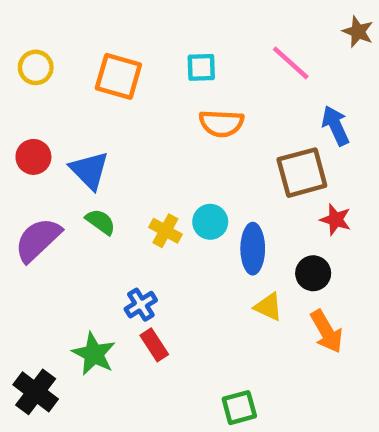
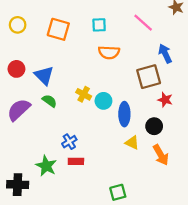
yellow cross: (165, 231) -> (84, 94), moved
red rectangle: (154, 345) -> (76, 161), turned -56
black cross: (36, 392) -> (18, 185), turned -35

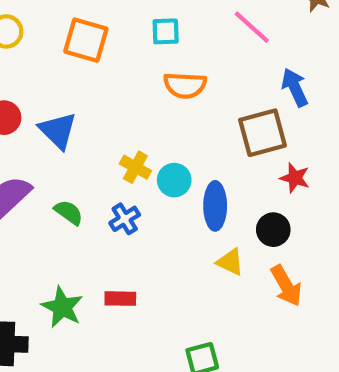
green semicircle: (50, 101) -> (69, 212), moved
blue cross: (69, 142) -> (125, 219), moved

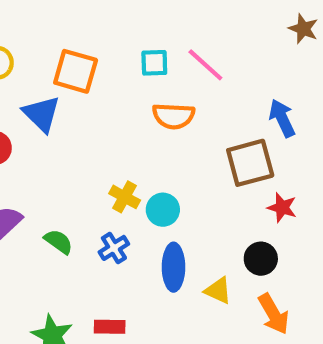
pink line: (252, 27) -> (205, 65), moved
blue triangle: (58, 131) -> (42, 114), moved
blue ellipse: (215, 206) -> (174, 267), moved

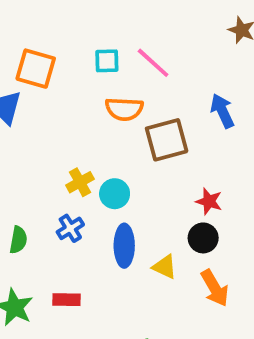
brown square: (250, 163) -> (167, 140), moved
yellow cross: (125, 197) -> (80, 182), turned 32
red star: (282, 208) -> (209, 201), moved
green semicircle: (59, 242) -> (18, 240), moved, turned 64

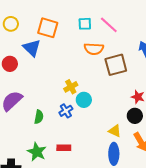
cyan circle: (115, 194) -> (84, 100), moved
blue ellipse: (124, 246) -> (114, 154), moved

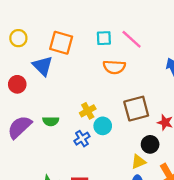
brown square: (116, 65) -> (136, 109), moved
black circle: (135, 116) -> (150, 144), moved
green semicircle: (39, 117) -> (51, 121), moved, turned 80
yellow triangle: (115, 131) -> (139, 162), turned -48

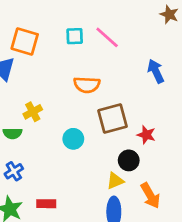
orange semicircle: (114, 67) -> (87, 85), moved
yellow cross: (88, 111) -> (33, 112), moved
blue cross: (82, 139) -> (14, 171), moved

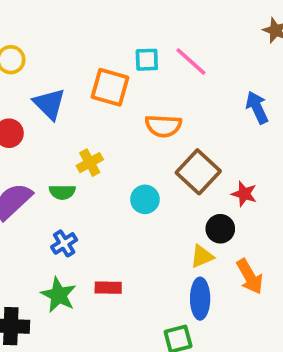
orange square: (25, 42) -> (110, 87), moved
brown square: (112, 119) -> (198, 172), turned -32

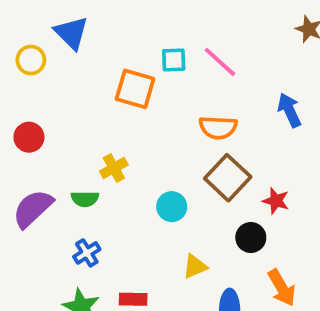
blue triangle: (49, 104) -> (71, 33), moved
orange semicircle: (163, 126) -> (218, 128), moved
yellow triangle: (202, 256) -> (195, 266), moved

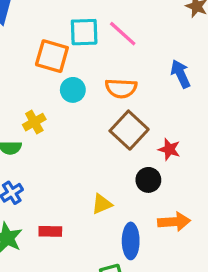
cyan square: (174, 60) -> (84, 32), size x1.4
cyan circle: (172, 207) -> (73, 90), moved
orange arrow: (282, 288) -> (174, 222), turned -64

